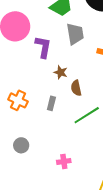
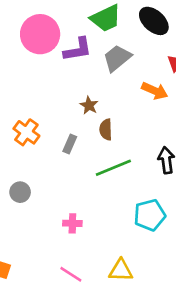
gray trapezoid: (75, 34) -> (117, 58), turned -130
purple L-shape: (43, 47) -> (78, 49), moved, turned 60

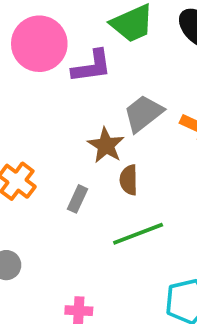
gray trapezoid: (117, 58) -> (143, 113), moved
brown star: (89, 105) -> (106, 145), size x1.4

